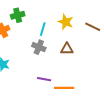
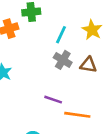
gray cross: (39, 47) -> (63, 60), moved

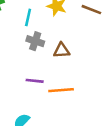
brown triangle: (88, 65) -> (62, 50), moved

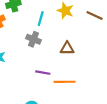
gray cross: (35, 41) -> (33, 39), moved

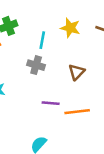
brown triangle: (67, 48) -> (77, 72), turned -40

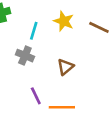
purple line: (51, 103) -> (36, 96), turned 54

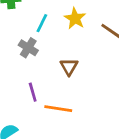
brown triangle: (65, 67) -> (69, 67), turned -30

